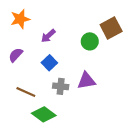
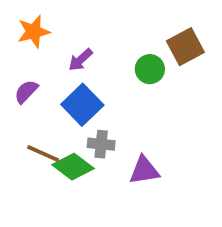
blue square: (49, 63) -> (82, 105), size x1.5
purple triangle: (86, 81) -> (144, 170), moved
green diamond: (44, 114) -> (73, 167), moved

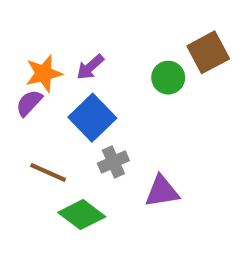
orange star: (34, 32) -> (44, 73), moved
gray cross: (101, 144) -> (113, 162), turned -30
green diamond: (73, 167) -> (82, 215), moved

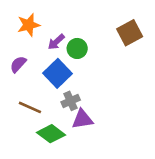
orange star: (44, 73) -> (29, 25), moved
green circle: (168, 78) -> (77, 48), moved
purple triangle: (162, 191) -> (82, 119), moved

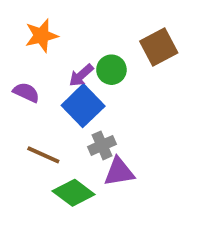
brown square: (130, 33) -> (159, 47), moved
purple arrow: (56, 42) -> (81, 75), moved
purple semicircle: (18, 64) -> (26, 92), turned 72

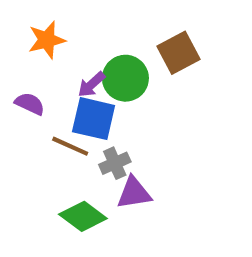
green circle: (111, 70) -> (125, 78), size x1.4
blue square: (83, 106) -> (94, 119), turned -33
brown line: (43, 155) -> (70, 146), moved

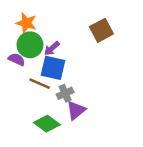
orange star: (47, 40) -> (26, 23), turned 30
green circle: (125, 78) -> (30, 45), moved
purple triangle: (134, 193) -> (76, 110), turned -30

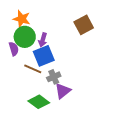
purple arrow: (52, 48) -> (43, 40), turned -32
purple semicircle: (17, 59) -> (14, 49), turned 48
blue square: (53, 68) -> (44, 56), turned -35

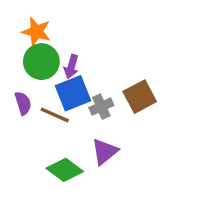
brown square: (84, 25) -> (140, 97), moved
purple semicircle: (14, 49) -> (23, 103), moved
gray cross: (54, 77) -> (101, 107), moved

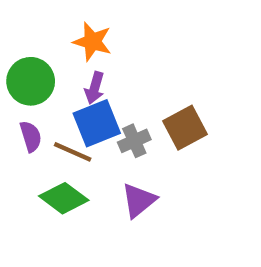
orange star: (36, 32) -> (92, 42), moved
green circle: (41, 62) -> (31, 81), moved
green diamond: (65, 170) -> (64, 198), moved

